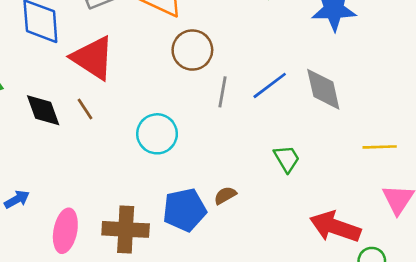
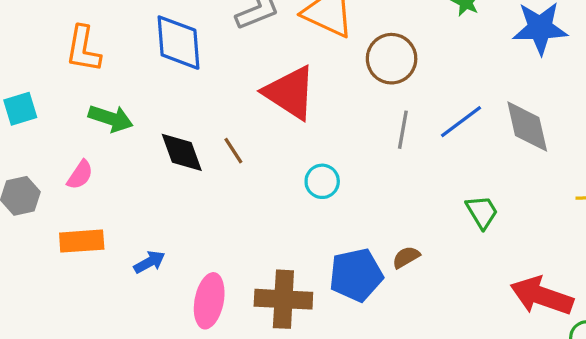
brown circle: (192, 50) -> (392, 59), moved
red triangle: (93, 58) -> (290, 93), moved
cyan circle: (157, 134) -> (322, 181), size x0.7

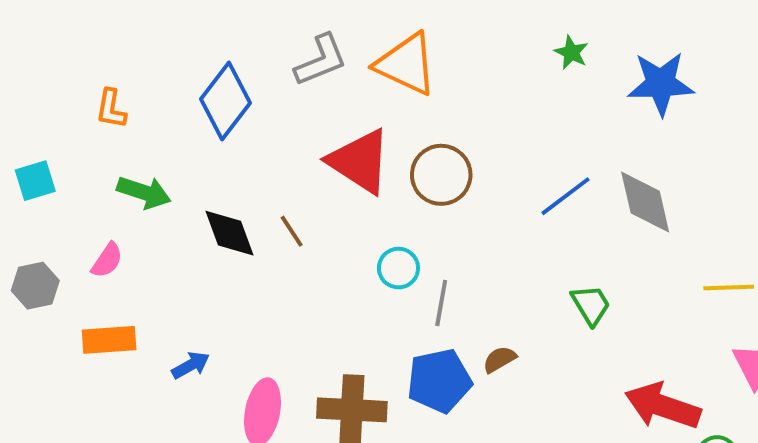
blue diamond: (179, 43) -> (226, 101), turned 42
orange L-shape: (83, 49) -> (111, 109), size x0.7
brown circle: (392, 59) -> (441, 175), moved
gray line: (403, 130) -> (441, 303), moved

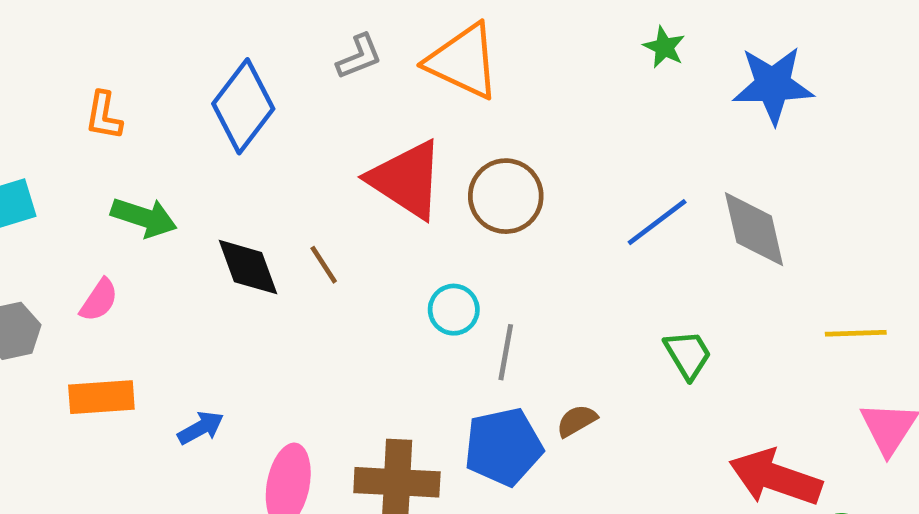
gray L-shape: (321, 60) -> (359, 57), size x0.7

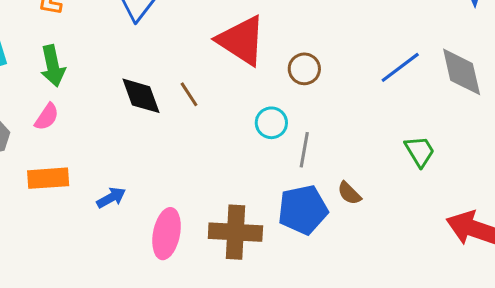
brown circle: (506, 196) -> (304, 69), moved, size x0.7
green arrow: (144, 217) -> (53, 66), moved, turned 60
brown semicircle: (577, 421) -> (349, 193), turned -105

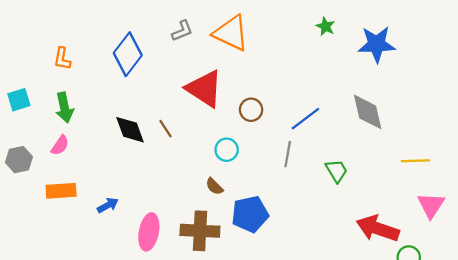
blue line: (400, 67) -> (305, 119), moved
gray line: (304, 150) -> (288, 154), moved
brown semicircle: (349, 193) -> (214, 186), moved

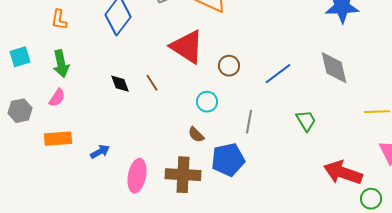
black diamond: (130, 130) -> (120, 84), size x0.7
gray line: (288, 154) -> (249, 122), moved

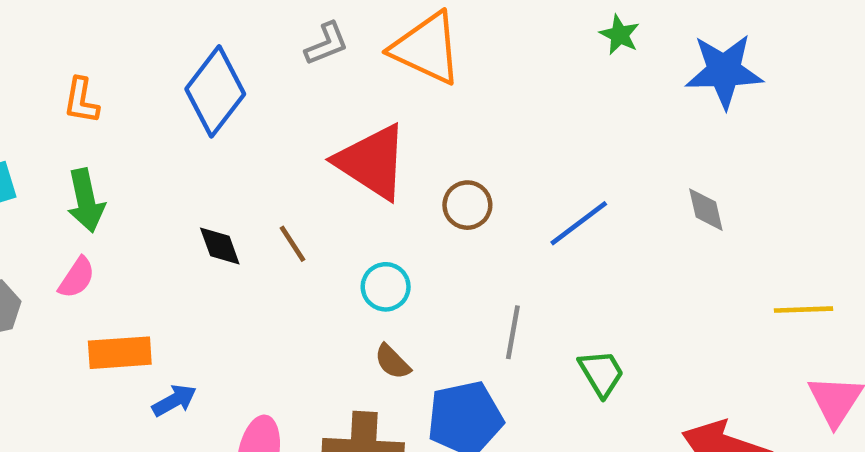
gray diamond: (334, 68) -> (706, 210), size x0.6
cyan circle: (207, 102) -> (386, 287), moved
green trapezoid: (306, 121) -> (601, 373), moved
orange rectangle: (58, 139) -> (120, 353), moved

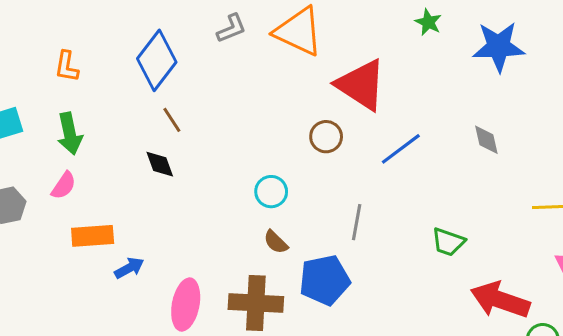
red triangle: (372, 162) -> (361, 85), moved
brown line: (292, 244) -> (172, 120), moved
green trapezoid: (601, 373) -> (448, 242), moved, turned 140

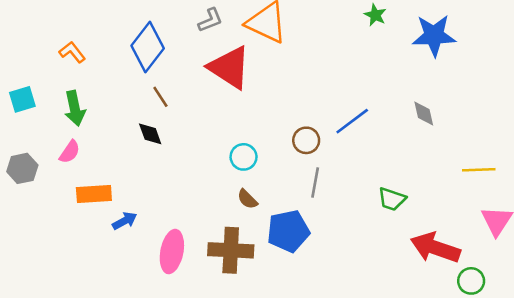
orange L-shape: (67, 66) -> (72, 52), turned 132
red triangle: (361, 85) -> (229, 67), moved
brown circle: (326, 137) -> (306, 140), moved

